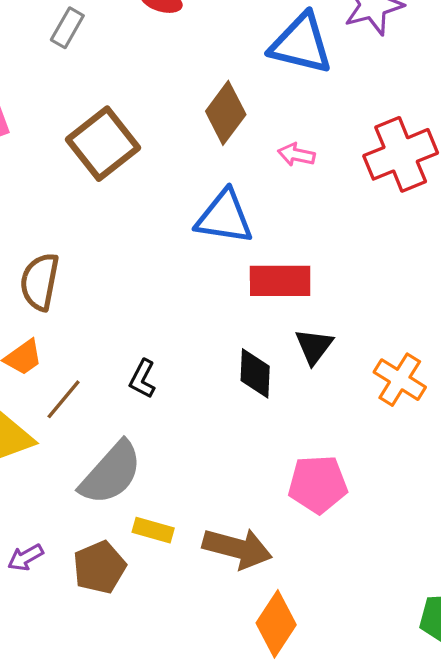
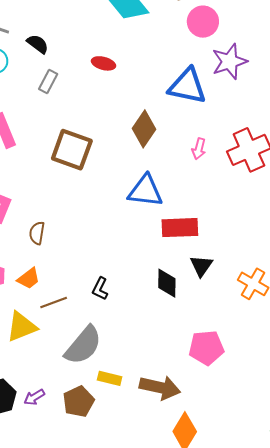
brown square: (103, 144) -> (72, 150), turned -30
pink arrow: (296, 155) -> (199, 149), moved, turned -85
brown semicircle: (40, 282) -> (37, 233), size x0.7
brown line: (64, 399) -> (54, 302), turned 32

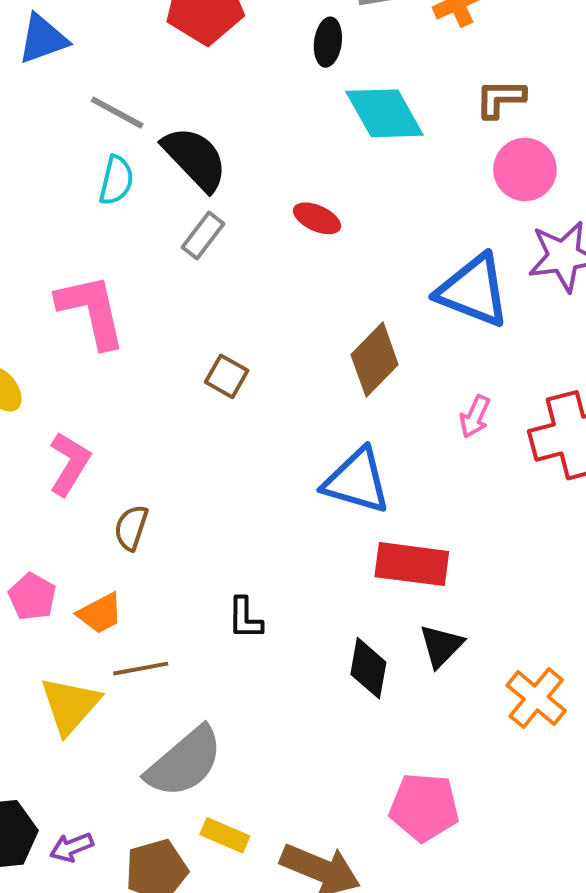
black semicircle: (38, 44) -> (195, 159), size x1.6
brown square: (72, 150) -> (227, 376), size x0.5
black L-shape: (100, 289) -> (245, 618), moved, turned -35
yellow triangle: (22, 327) -> (70, 705), turned -36

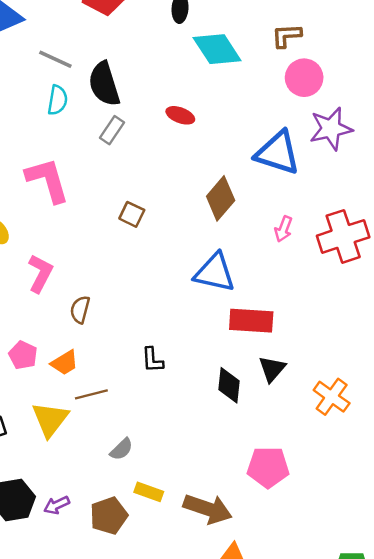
black semicircle: (195, 159) -> (104, 84), turned -150
gray semicircle: (184, 762) -> (121, 449), size x0.5

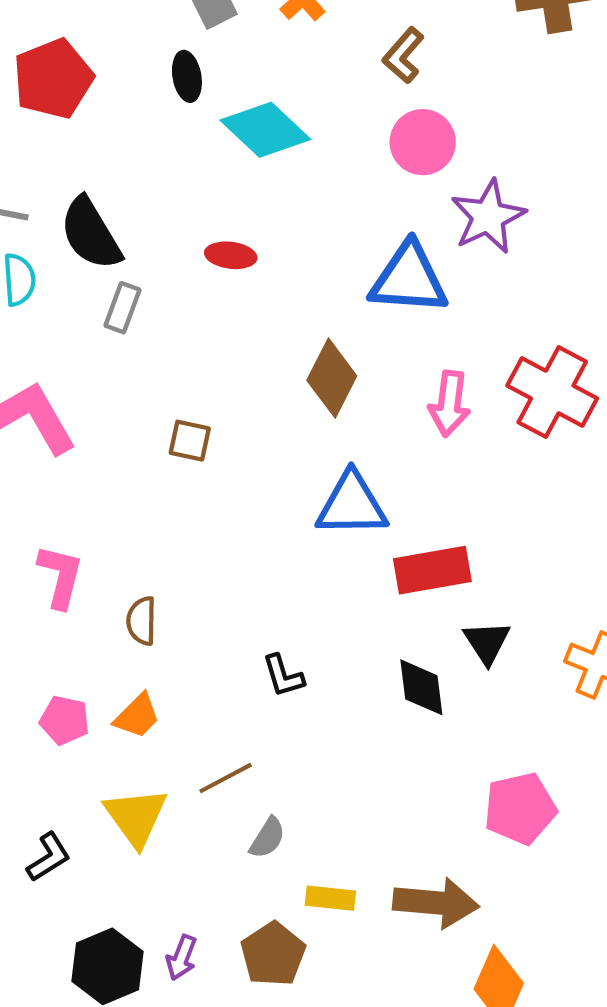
brown L-shape: (286, 36) -> (403, 55), moved, turned -32
pink arrow: (284, 229) -> (449, 404), size x1.4
red cross: (343, 236) -> (552, 392), turned -30
brown line: (91, 394) -> (226, 778), moved
purple arrow: (57, 505) -> (181, 958), turned -30

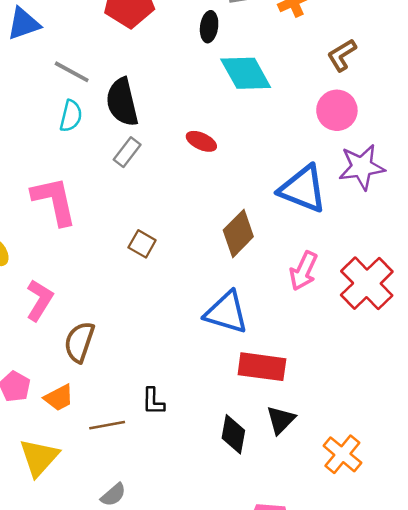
brown semicircle: (142, 621) -> (79, 342), size x1.4
brown line: (226, 778) -> (107, 425), moved

